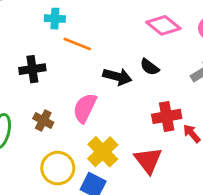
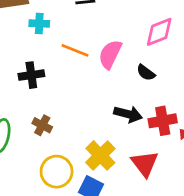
cyan cross: (55, 19) -> (39, 23), moved
pink diamond: (163, 25) -> (159, 32), turned -60
black arrow: (117, 77) -> (128, 114), moved
pink semicircle: (85, 108) -> (110, 54), moved

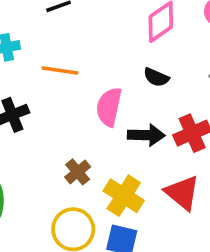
pink semicircle: (110, 54) -> (109, 107), moved
brown cross: (42, 125) -> (78, 172), moved, turned 36

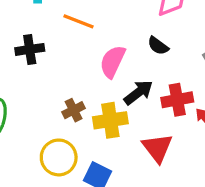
black arrow: (146, 135) -> (138, 92), turned -52
yellow cross: (124, 196) -> (110, 120), moved, turned 36

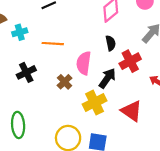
black semicircle: (158, 46) -> (111, 43), turned -120
red cross: (177, 100) -> (130, 61), moved
brown cross: (74, 110) -> (65, 82), moved

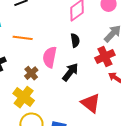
red cross: (130, 61) -> (105, 56), moved
yellow cross: (95, 103) -> (24, 97), moved, turned -30

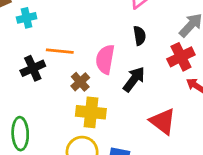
orange line: (23, 38) -> (60, 51), moved
yellow cross: (24, 97) -> (91, 112), moved, turned -30

